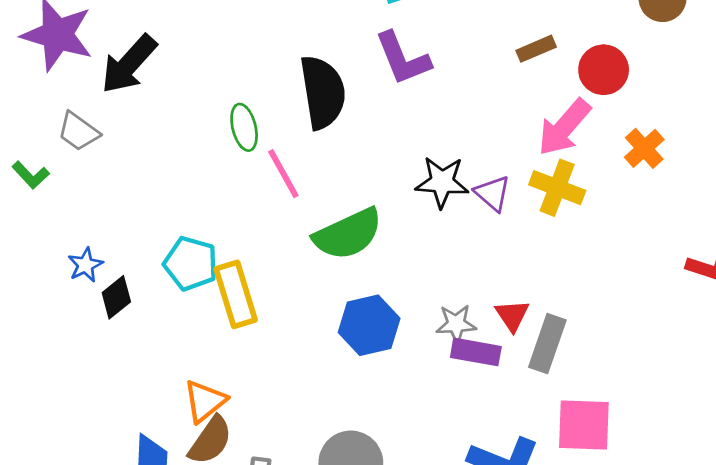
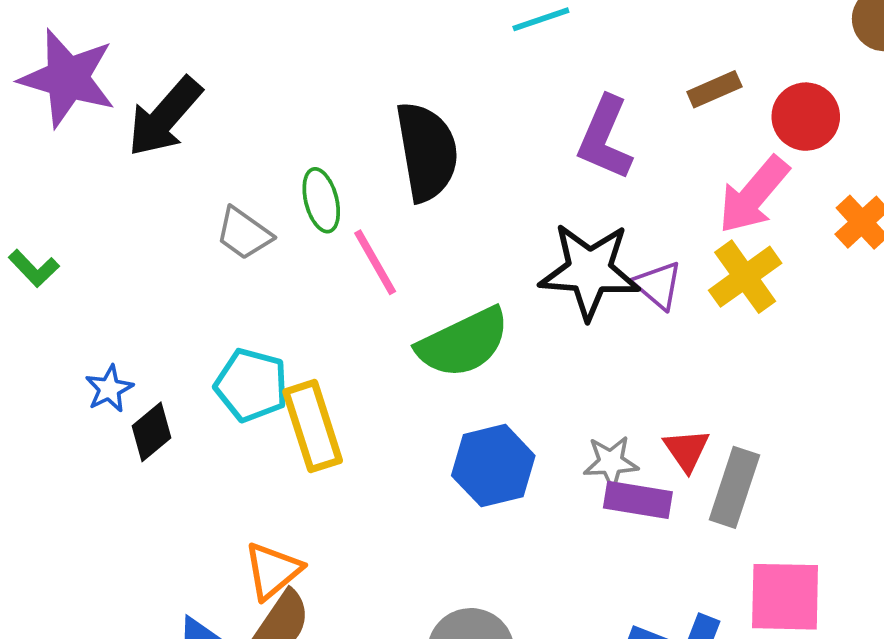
purple L-shape: (403, 59) -> (605, 138), moved, turned 46
gray trapezoid: (78, 132) -> (244, 233), moved
black star: (442, 182) -> (590, 271), size x1.4
yellow cross: (557, 188) -> (745, 277), turned 34

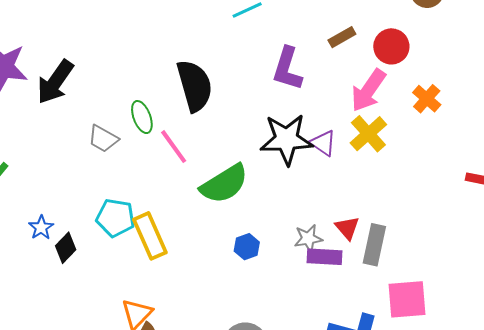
blue hexagon: (493, 466) -> (247, 247), size x0.6

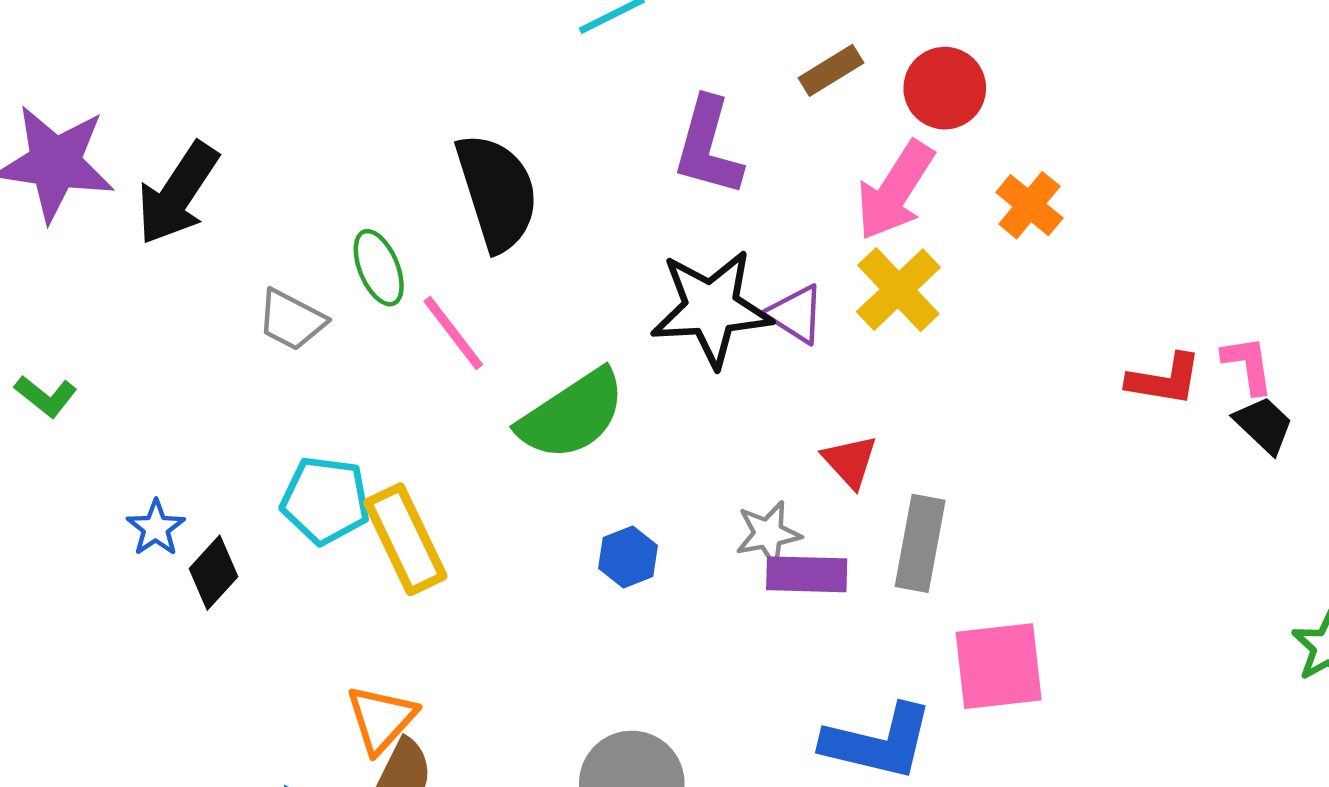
red triangle: (347, 228) -> (850, 461), moved

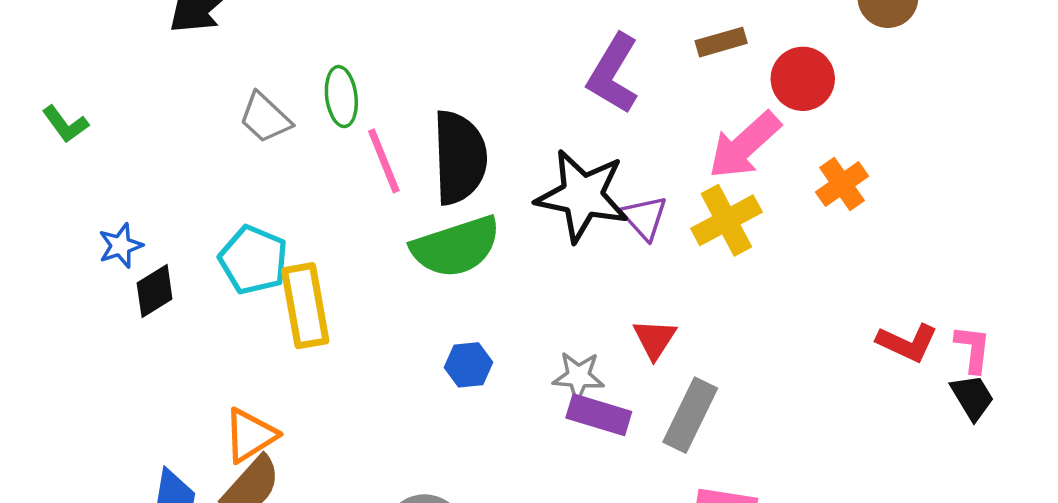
black semicircle: (497, 192) -> (460, 157), moved

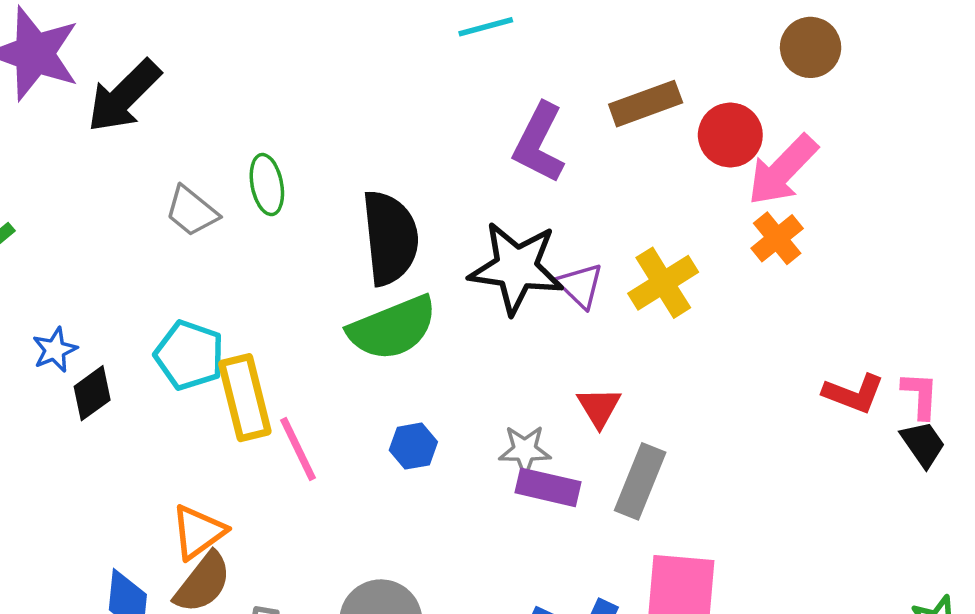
brown rectangle: (721, 42) -> (646, 104), size x1.4
pink arrow: (744, 145) -> (782, 170), moved
pink line: (384, 161) -> (298, 449), moved

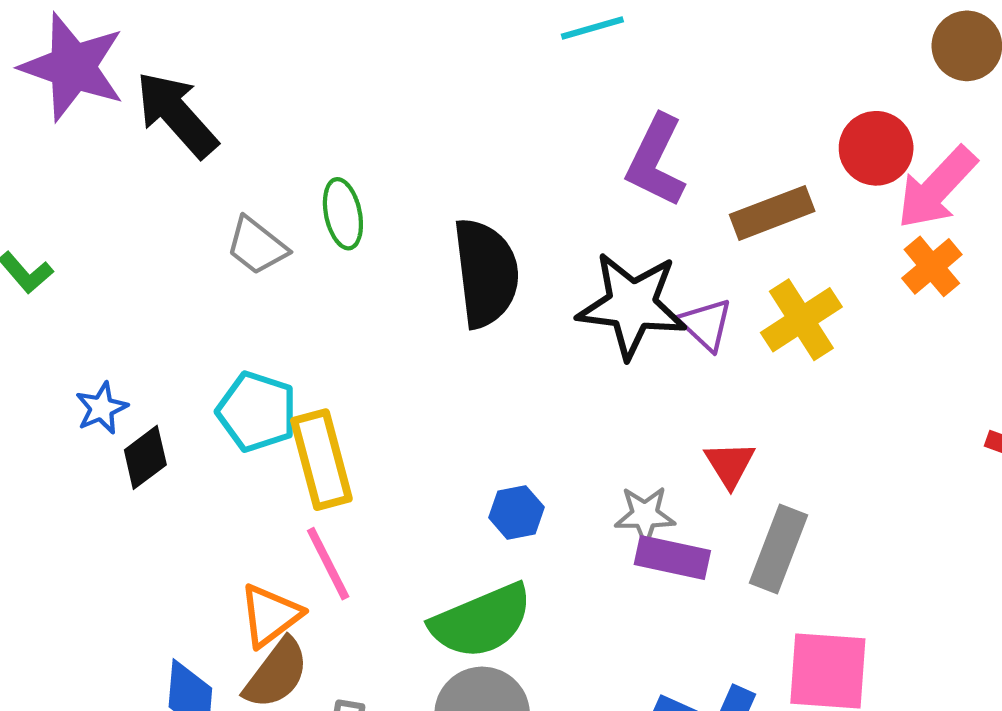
black arrow: (124, 96) -> (177, 114), turned 94
brown rectangle: (646, 104) -> (772, 213), moved
green semicircle: (393, 328) -> (481, 621), moved
pink line: (298, 449) -> (328, 564), moved

